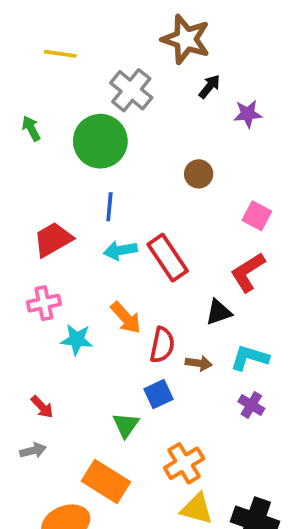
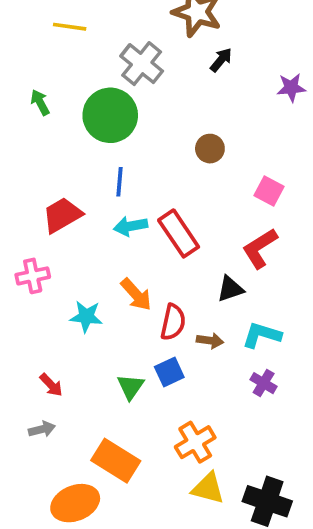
purple star: (248, 114) -> (291, 88), moved
pink cross: (44, 303) -> (33, 276), moved
green triangle: (126, 425) -> (131, 387), moved

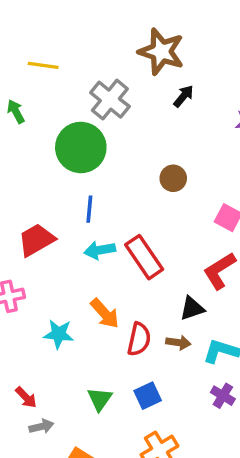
green arrow: (40, 102) -> (16, 112), moved
brown arrow: (210, 341) -> (178, 343), moved
blue square: (169, 372) -> (148, 396), moved
gray arrow: (42, 429) -> (41, 426), moved

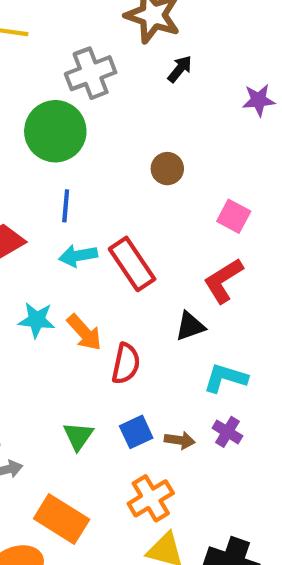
gray cross: (110, 100) -> (91, 73), turned 30
cyan star: (59, 334) -> (37, 320), moved
brown arrow: (178, 343) -> (180, 440), moved

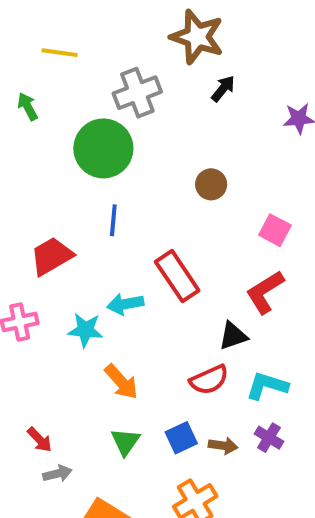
cyan arrow: (78, 256) -> (125, 304), moved
orange arrow: (84, 332) -> (121, 382), moved
red semicircle: (126, 364) -> (209, 380), moved, turned 54

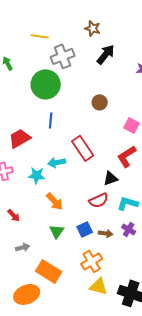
brown star: (197, 37) -> (93, 28), size x0.6
yellow line: (60, 53) -> (40, 36), moved
black arrow: (223, 89) -> (106, 54), size x1.5
red arrow: (40, 440) -> (14, 215), moved

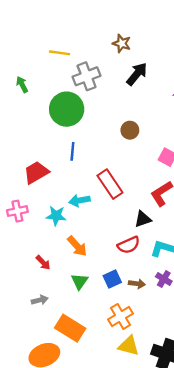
red arrow: (14, 215) -> (43, 263), moved

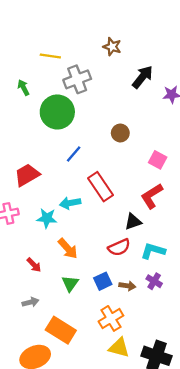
black arrow: (137, 74) -> (142, 77), moved
green arrow: (22, 84) -> (23, 87), moved
blue line: (72, 151) -> (74, 154), moved, turned 36

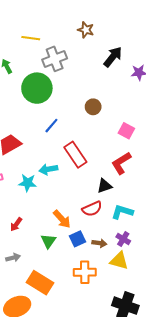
orange arrow: (68, 248) -> (62, 219), moved
red arrow: (34, 265) -> (16, 224), turned 80
orange cross: (111, 318) -> (85, 272), turned 30
yellow triangle: (119, 348) -> (119, 261), moved

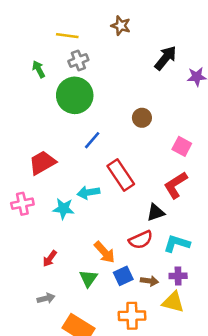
brown star: (86, 30) -> (121, 26), moved
gray cross: (55, 59) -> (78, 60), moved, size x0.7
purple cross: (123, 239) -> (178, 276), turned -32

